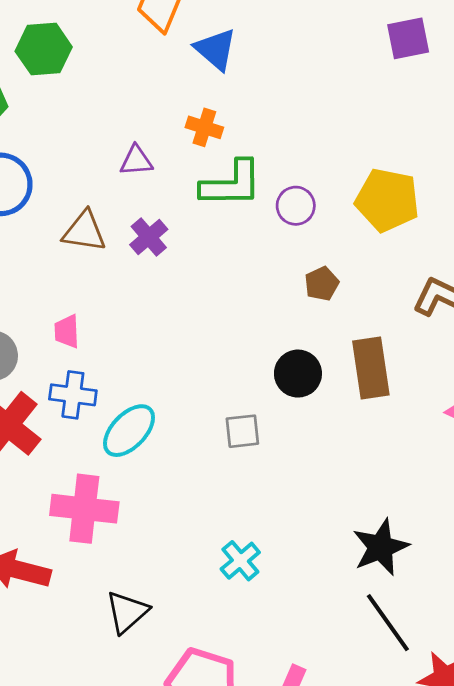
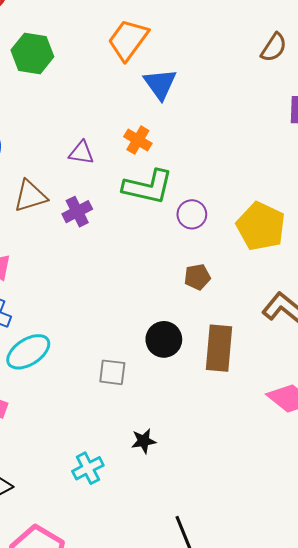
brown triangle: (84, 231) -> (30, 196), turned -39
black star: (381, 547) -> (144, 441), moved, size x0.6

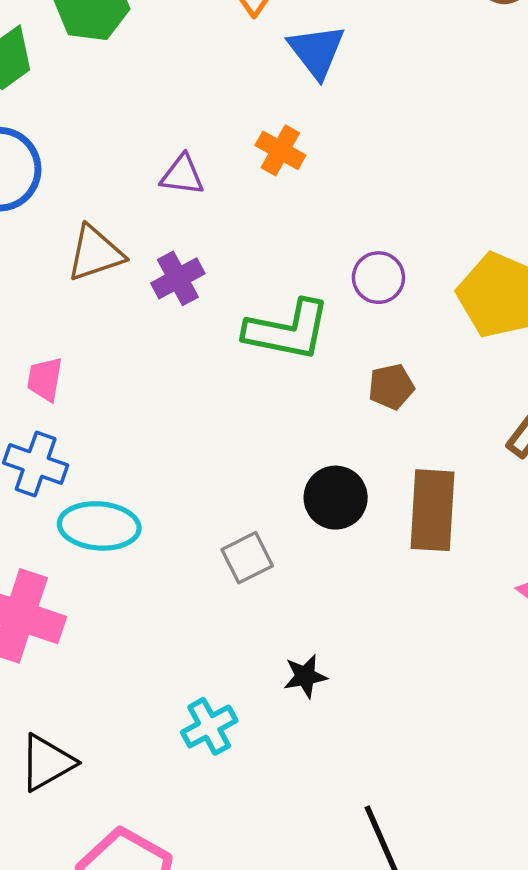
green L-shape: (148, 187) -> (288, 330), moved
cyan ellipse: (28, 352) -> (99, 526), turned 39
gray square: (112, 372) -> (247, 558), turned -32

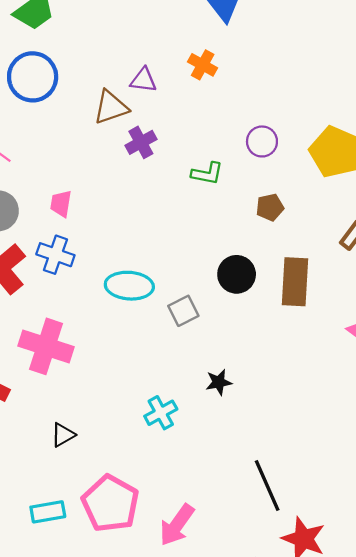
brown triangle: (95, 253) -> (111, 107), moved
green L-shape: (288, 330) -> (207, 173), size x0.6
cyan ellipse: (99, 526) -> (129, 286), moved
black triangle: (47, 763) -> (63, 435), size x0.7

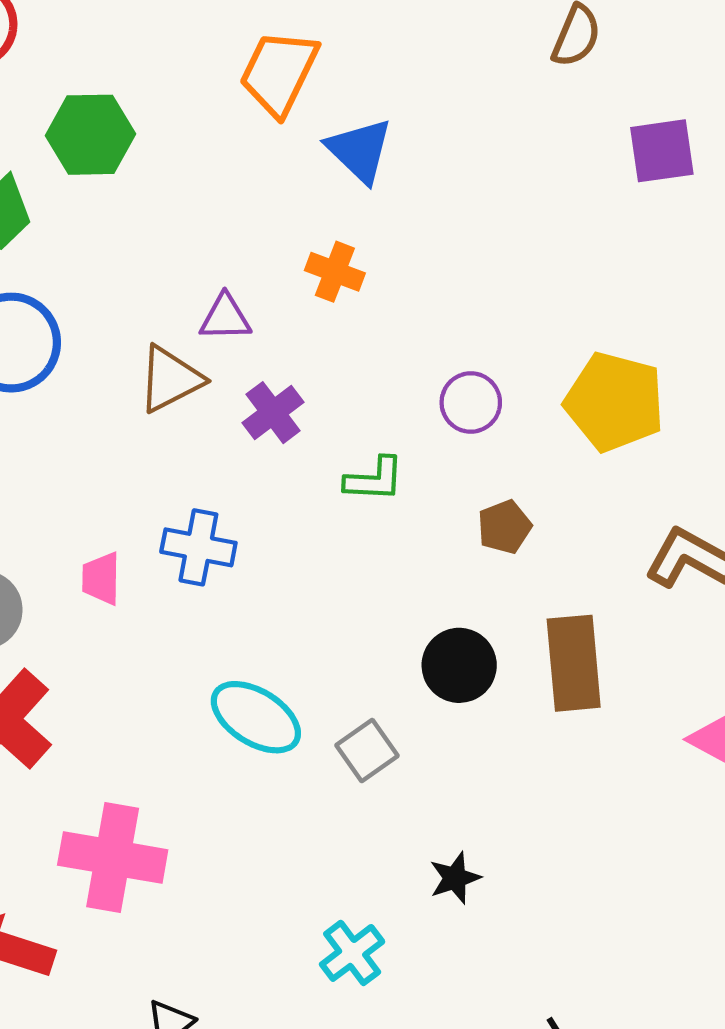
purple cross: (141, 142) -> (273, 413), moved
blue cross: (55, 255) -> (198, 547), moved
cyan ellipse: (129, 286) -> (256, 717), turned 36

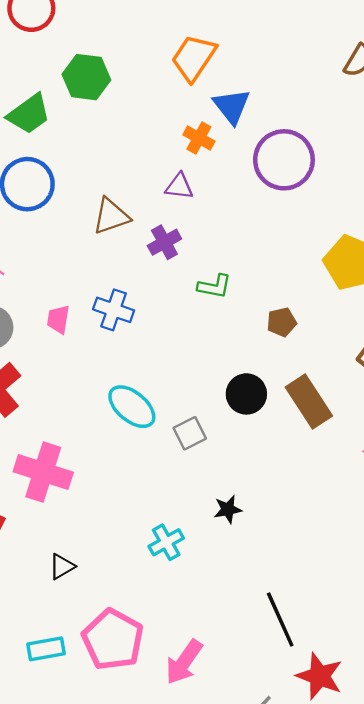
orange cross: (335, 272) -> (199, 138), moved
purple triangle: (225, 318) -> (179, 186), moved
purple circle: (471, 402) -> (284, 160), moved, size x1.8
brown rectangle: (574, 663) -> (309, 402), turned -36

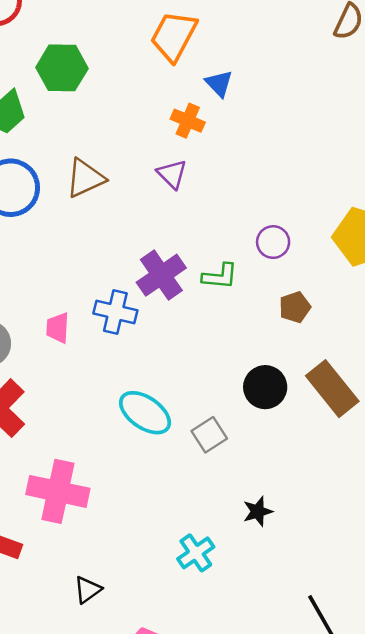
blue triangle: (232, 106) -> (219, 83), size x0.7
purple circle: (284, 160) -> (273, 242), moved, size x0.5
purple triangle: (179, 186) -> (172, 174), turned 44
brown triangle: (111, 216) -> (85, 178), moved
purple cross: (164, 242) -> (161, 275), moved, size x1.4

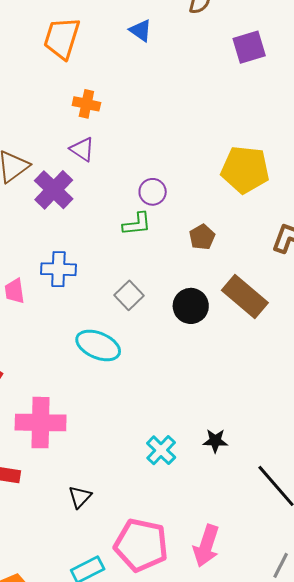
blue triangle: (219, 83) -> (141, 30), moved
purple circle: (273, 242) -> (153, 192), moved
purple cross: (161, 275) -> (54, 190), moved
gray square: (209, 435) -> (129, 295), moved
black star: (258, 511) -> (215, 441), moved, turned 30

